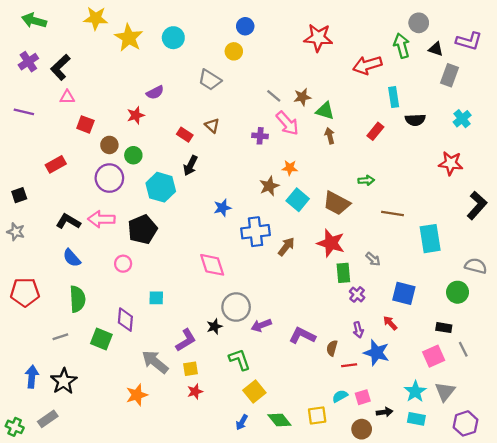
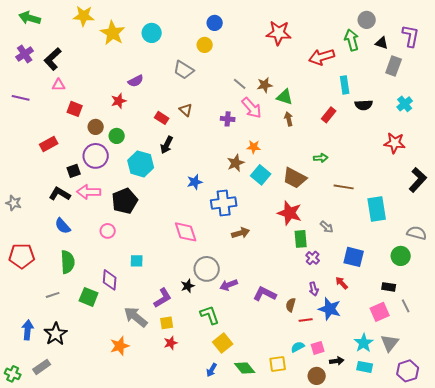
purple L-shape: (469, 41) -> (411, 36), turned -95
black square: (19, 195) -> (74, 171), moved
brown arrow: (286, 247) -> (241, 233), moved, turned 36

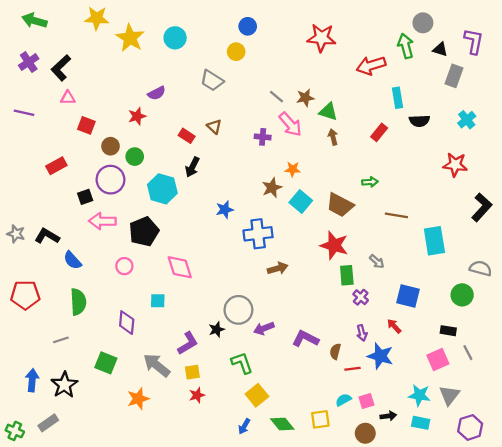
black L-shape: (60, 194) -> (47, 236), moved
pink diamond: (186, 232) -> (180, 267), moved
green square: (89, 297) -> (106, 363), moved
cyan star: (364, 343) -> (419, 395), turned -30

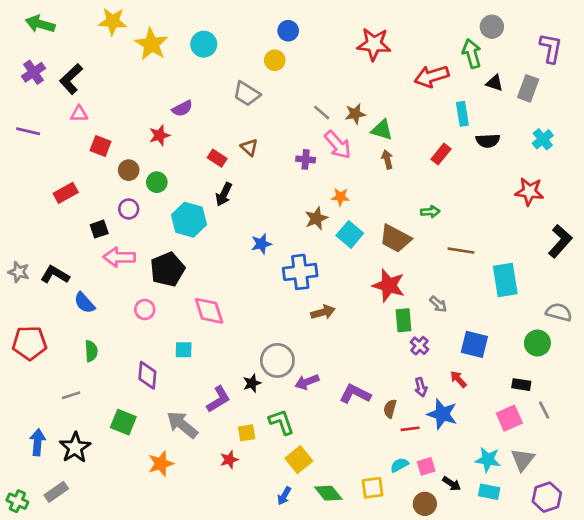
black triangle: (440, 49) -> (495, 83), moved
purple circle: (110, 180) -> (129, 209), size x0.6
green semicircle: (78, 302) -> (91, 351), size x0.7
yellow square: (192, 372) -> (247, 433), moved
black arrow: (388, 416) -> (452, 484), turned 42

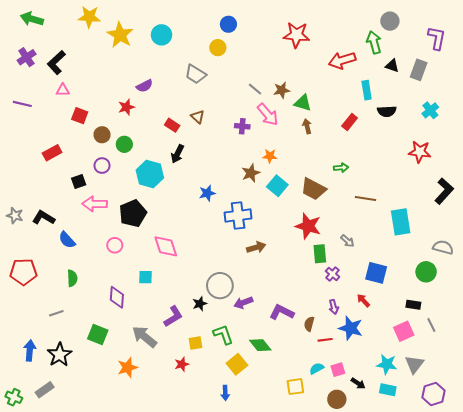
green diamond: (328, 493) -> (260, 345), moved
blue arrow: (284, 496) -> (225, 393), turned -32

